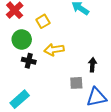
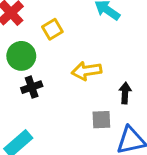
yellow arrow: (54, 50) -> (87, 71), moved
black cross: (29, 61) -> (32, 87), turned -32

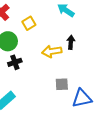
black arrow: (125, 93) -> (71, 42), moved

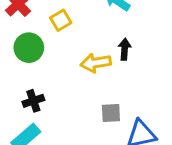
black cross: (15, 62) -> (33, 101), moved

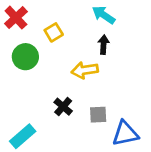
black arrow: (125, 49) -> (104, 45), moved
black cross: (33, 101) -> (63, 107), moved, turned -30

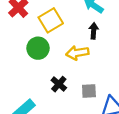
yellow square: (54, 32) -> (51, 20), size x1.5
green circle: (25, 57) -> (38, 48), moved

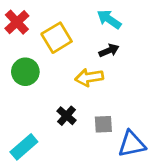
black arrow: (94, 31) -> (109, 50), turned 63
green circle: (38, 48) -> (25, 72), moved

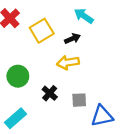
black arrow: (109, 50) -> (72, 39), moved
green circle: (25, 72) -> (18, 76), moved

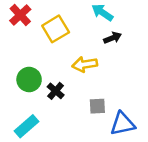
black arrow: (72, 39) -> (112, 38), moved
black cross: (50, 93) -> (56, 91), moved

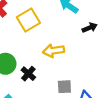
black arrow: (112, 38) -> (90, 28), moved

